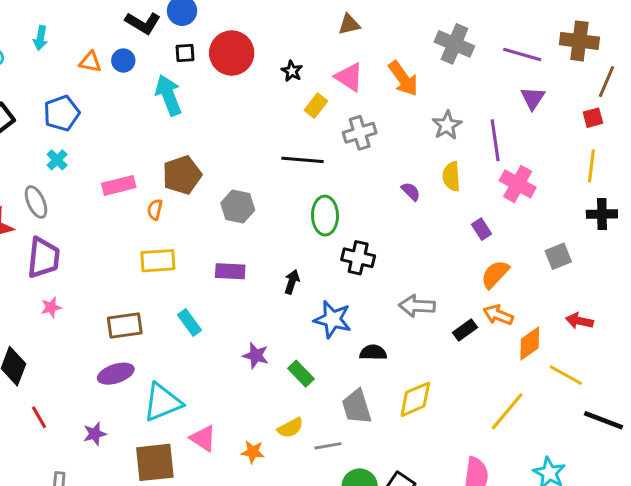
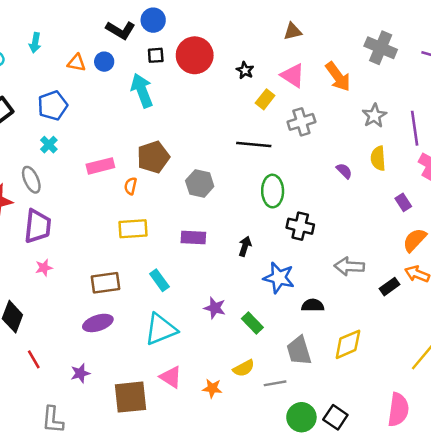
cyan triangle: (162, 402) -> (161, 329), moved

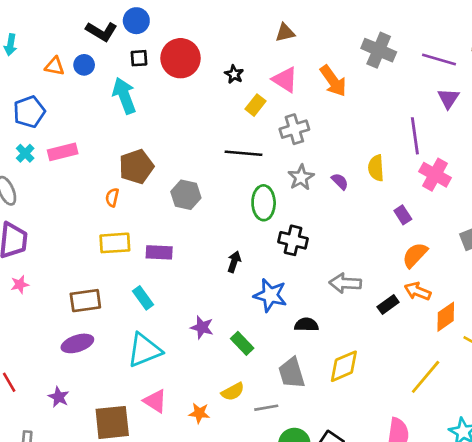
gray star: (374, 116) -> (301, 177), moved
pink rectangle: (100, 166) -> (63, 152), moved
purple rectangle: (193, 238) -> (159, 252), moved
purple star: (80, 373) -> (59, 397), turned -30

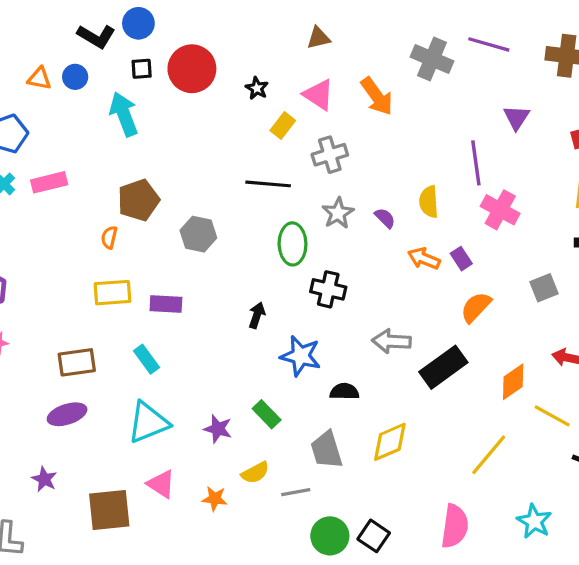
purple line: (439, 60) -> (489, 44), moved
orange arrow: (418, 291) -> (424, 259), moved
black rectangle: (388, 305) -> (443, 367), size x1.8
purple star: (202, 327) -> (218, 429), moved

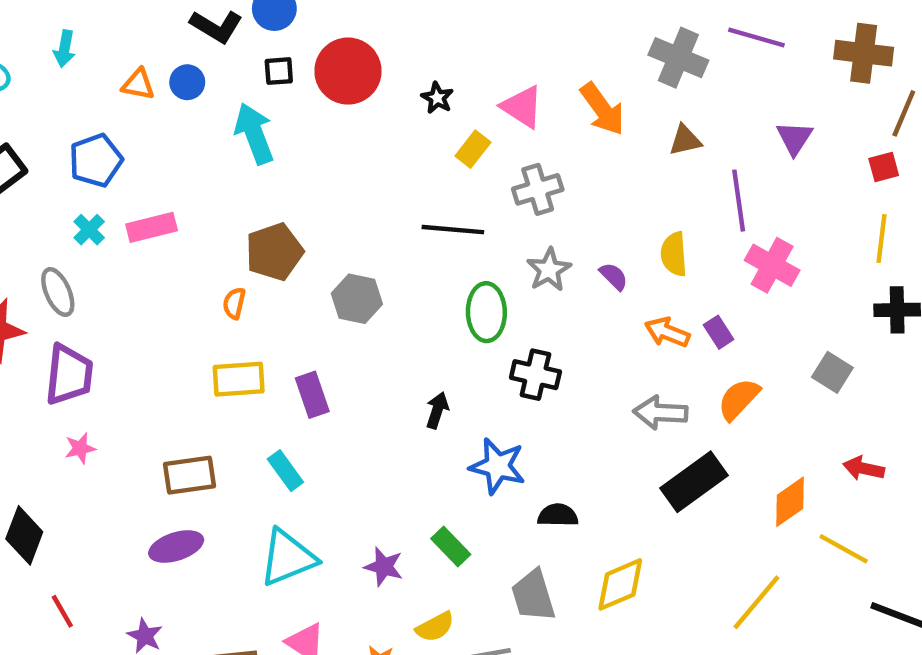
brown triangle: (318, 38) -> (685, 140), moved
gray square: (544, 288) -> (832, 372), turned -36
purple rectangle: (166, 304) -> (312, 395), turned 68
gray arrow: (391, 341) -> (660, 413), moved

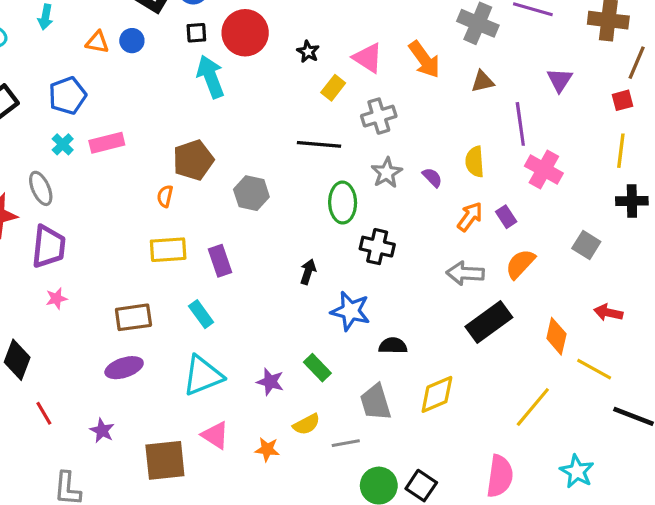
cyan arrow: (254, 134) -> (211, 77), moved
orange arrow: (667, 332) -> (470, 217), turned 104
orange diamond: (790, 502) -> (556, 336), turned -42

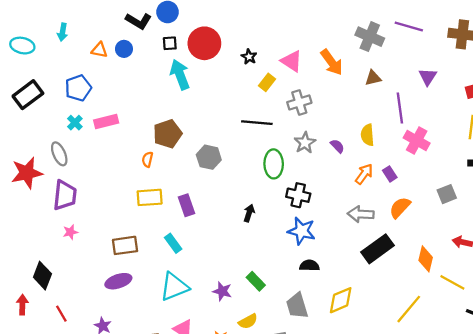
gray square: (586, 245) -> (447, 194), turned 36
blue star: (350, 311) -> (302, 231), moved

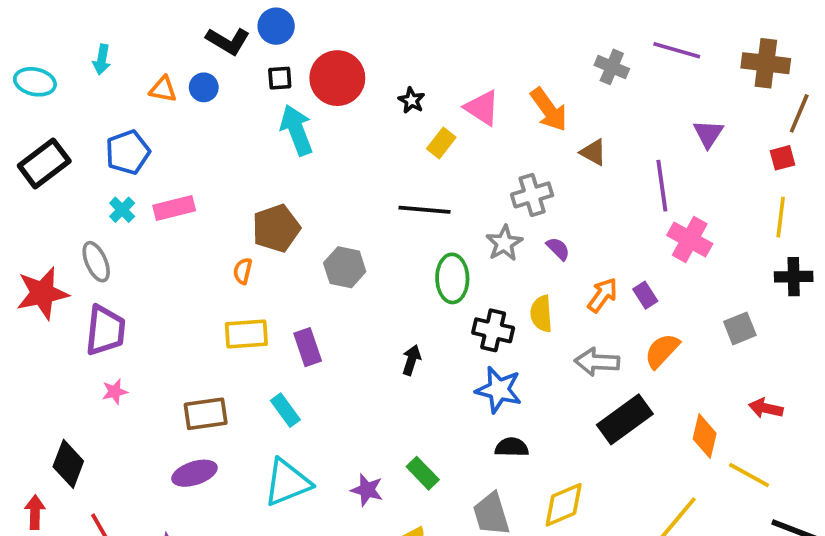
gray cross: (370, 37) -> (612, 67), size x0.7
brown triangle: (373, 78) -> (593, 152), moved, turned 42
gray cross: (299, 102) -> (532, 195), moved
yellow semicircle: (367, 135) -> (541, 314), moved

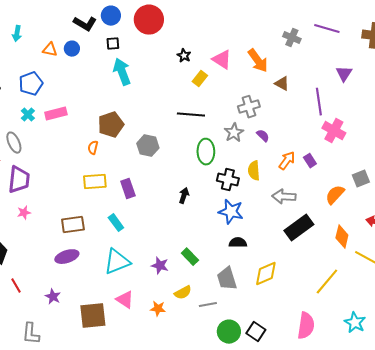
red circle: (337, 78) -> (149, 20), moved
orange semicircle: (662, 351) -> (335, 195), moved

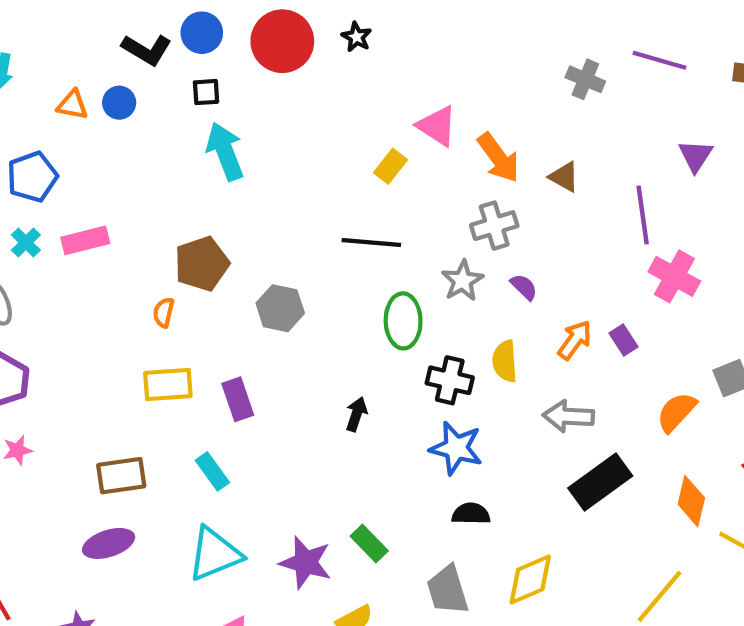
black star: (184, 56) -> (356, 37), moved
orange arrow: (258, 61) -> (498, 158), moved
purple star: (160, 266) -> (306, 563), size x1.4

